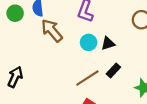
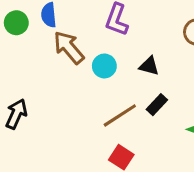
cyan circle: (89, 42) -> (104, 66), moved
black triangle: (108, 43) -> (149, 66), turned 32

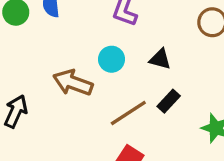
brown arrow: (69, 47) -> (73, 83), moved, turned -30

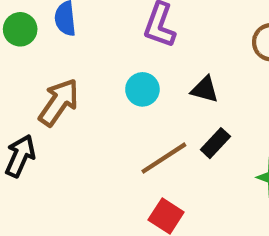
brown arrow: (73, 83) -> (59, 102), moved, turned 105

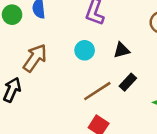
black triangle: (205, 89) -> (122, 50), turned -30

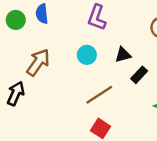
black rectangle: (128, 82) -> (139, 75), moved

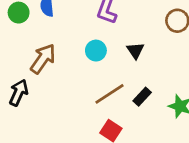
black triangle: (123, 55) -> (135, 51), turned -49
black rectangle: (139, 75) -> (142, 97), moved

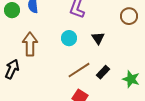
brown arrow: (43, 59) -> (30, 44), turned -35

